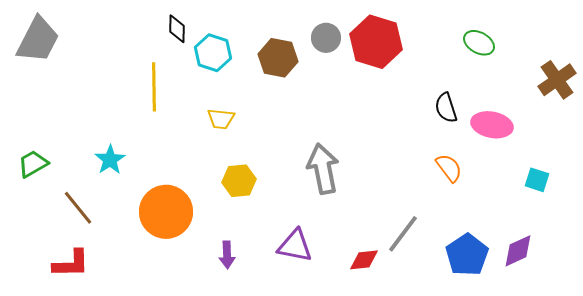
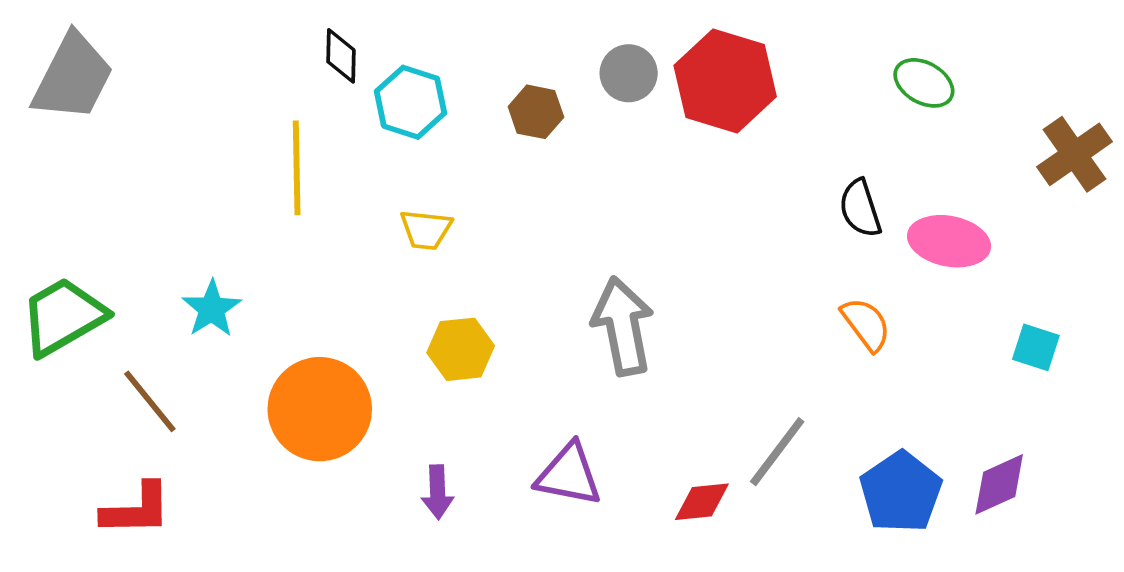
brown hexagon: (278, 58) -> (536, 112), size x0.7
green trapezoid: (33, 164) -> (63, 316), size x1.5

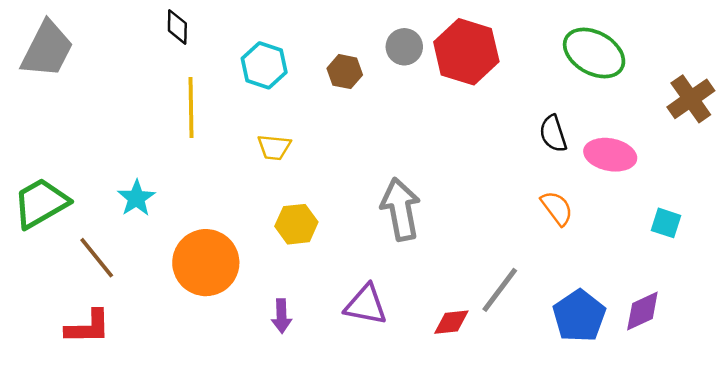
black diamond: (341, 56) -> (177, 27), moved
green ellipse: (924, 83) -> (594, 53), size x1.6

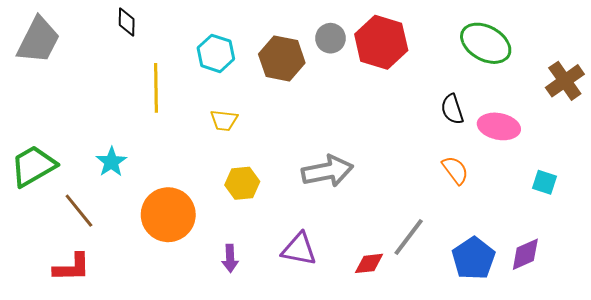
black diamond: (177, 27) -> (127, 22), moved
brown hexagon: (345, 72) -> (282, 58), size x1.6
gray arrow: (401, 209) -> (327, 171), turned 90

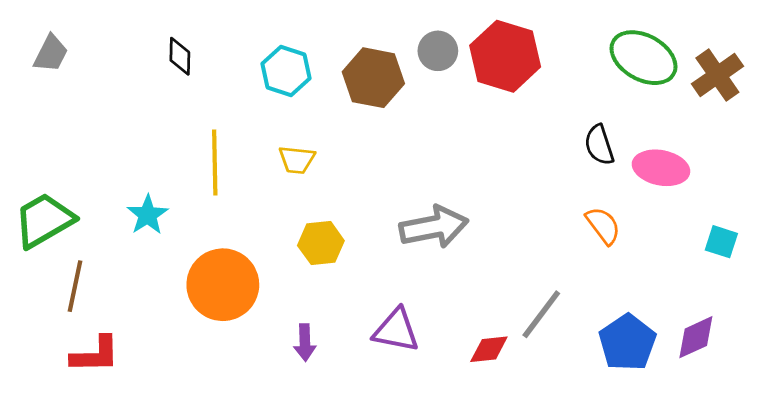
black diamond: (127, 22) -> (180, 56), moved
gray trapezoid: (38, 40) -> (51, 54), size x0.6
brown cross: (565, 81) -> (717, 75), moved
yellow line: (156, 88) -> (215, 162), moved
brown line: (79, 211) -> (75, 286), moved, turned 51

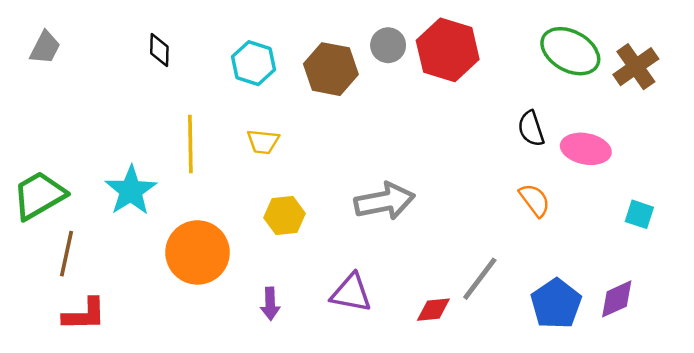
cyan star: (148, 215) -> (131, 191), size x1.4

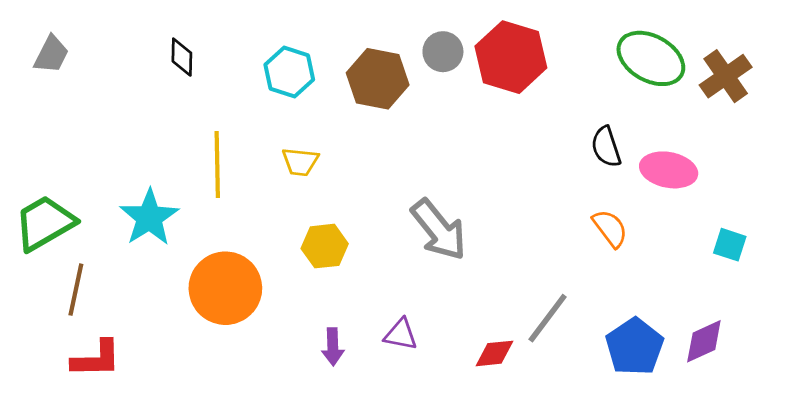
gray arrow: (385, 201) -> (439, 230), turned 62
purple triangle: (351, 293) -> (401, 334), size x0.7
purple arrow: (270, 304) -> (333, 347), moved

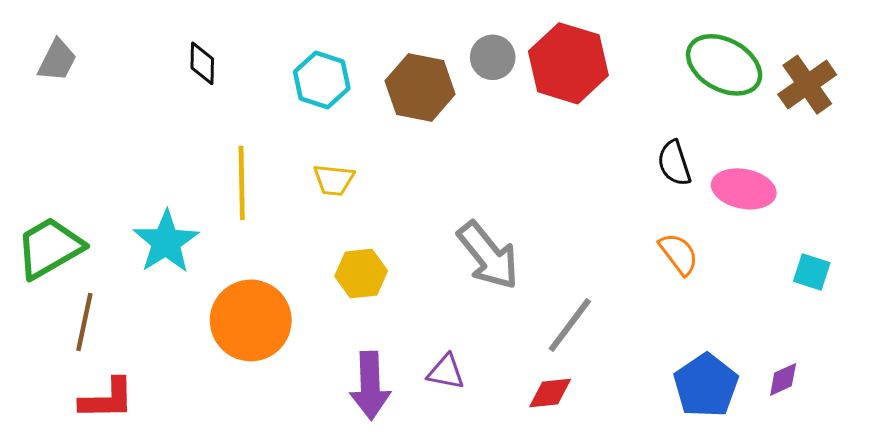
gray line: (548, 318) -> (570, 325), moved
purple diamond: (704, 341) -> (783, 379), size x0.7
purple arrow: (333, 347) -> (370, 385), size x1.6

